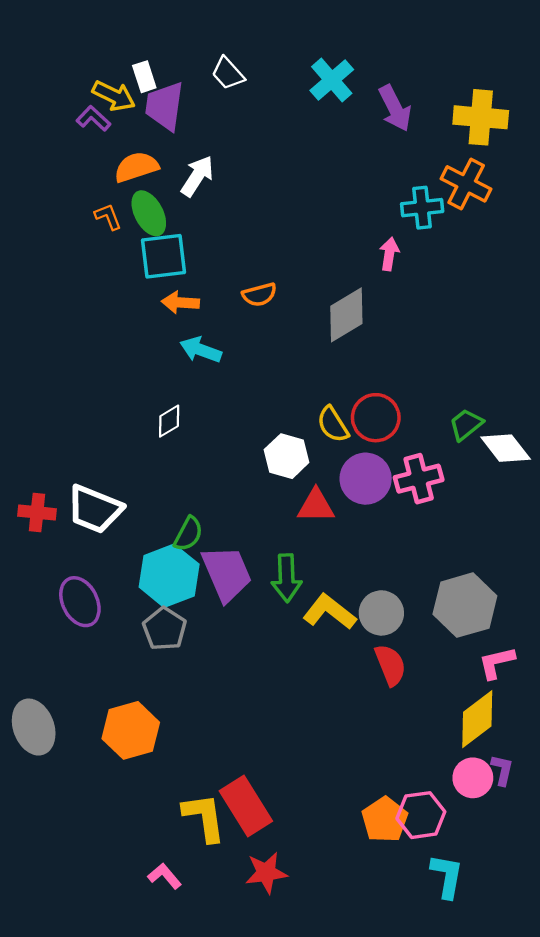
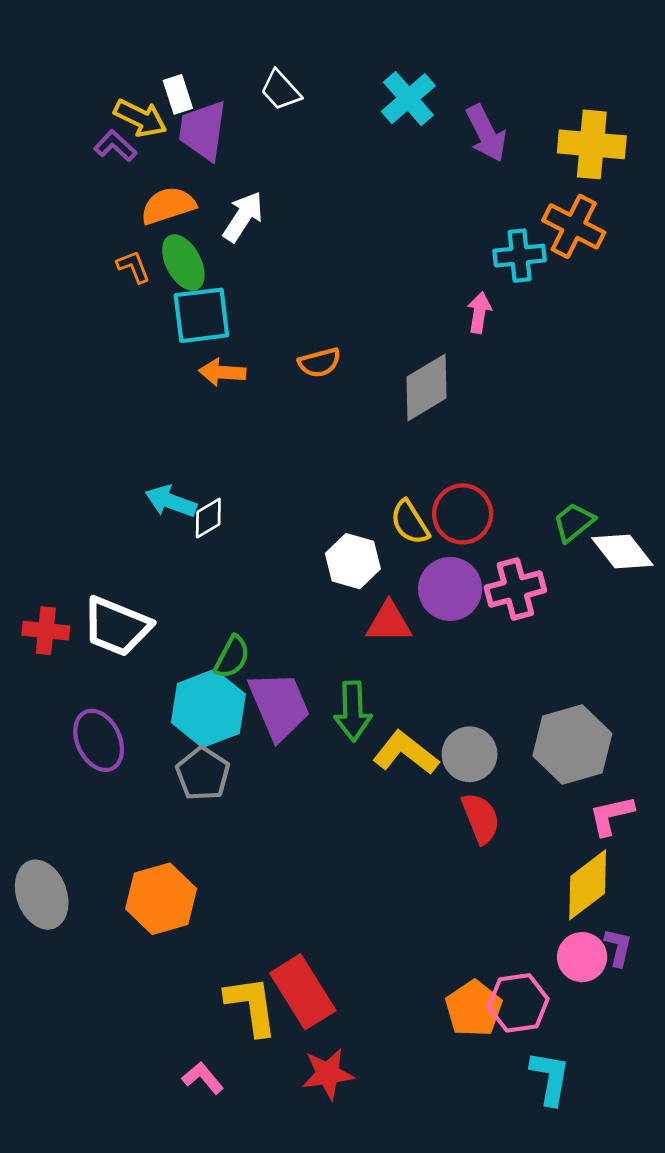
cyan arrow: (201, 350) -> (171, 501), moved

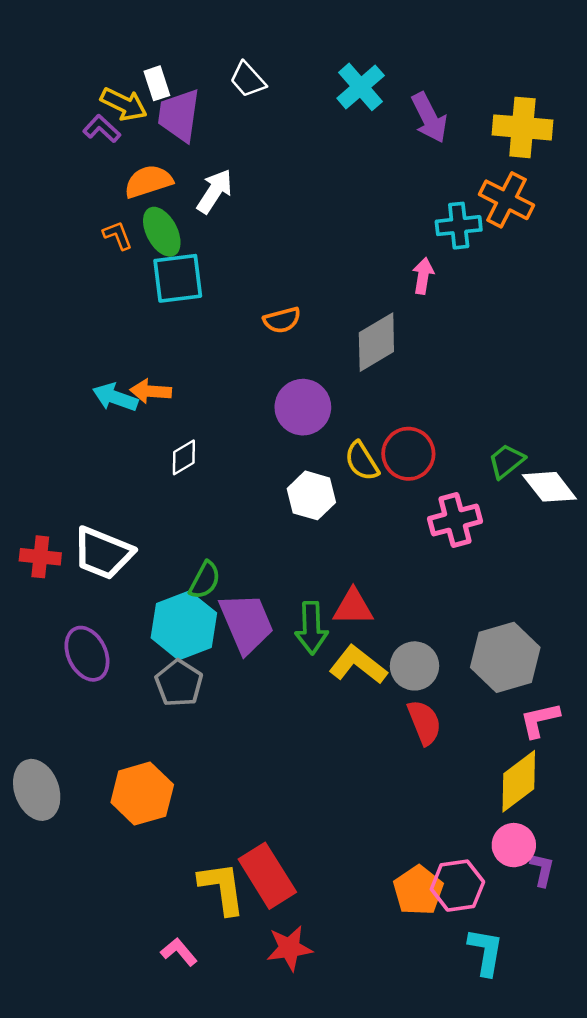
orange arrow: (222, 372) -> (151, 391), moved
cyan arrow: (171, 501) -> (115, 397), moved
purple circle: (450, 589) -> (303, 407), moved
red triangle: (389, 622) -> (353, 607), moved
purple L-shape: (618, 947) -> (542, 870), moved

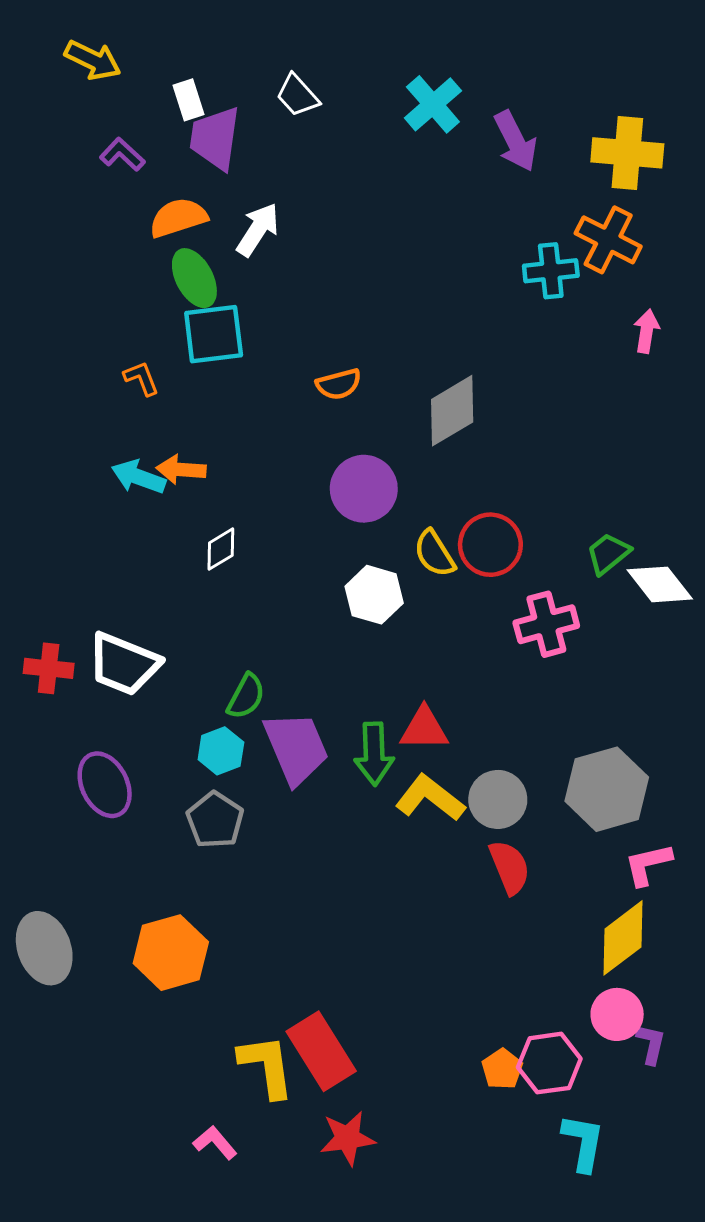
yellow arrow: (124, 104) -> (93, 60), moved
orange L-shape: (118, 235) -> (141, 378), moved
pink arrow: (423, 276) -> (647, 331), moved
cyan hexagon: (184, 625) -> (221, 751), size x0.6
orange pentagon: (418, 890) -> (502, 1069), size x0.7

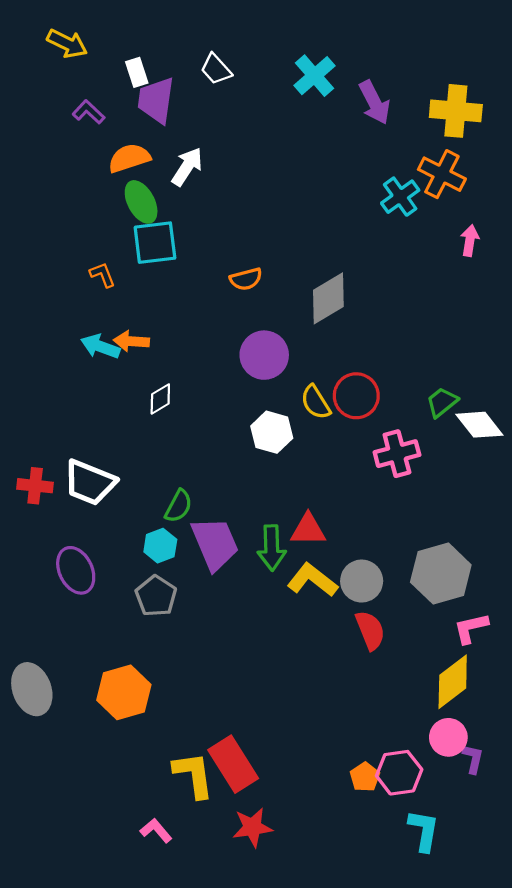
cyan cross: (551, 271) -> (400, 197), turned -30

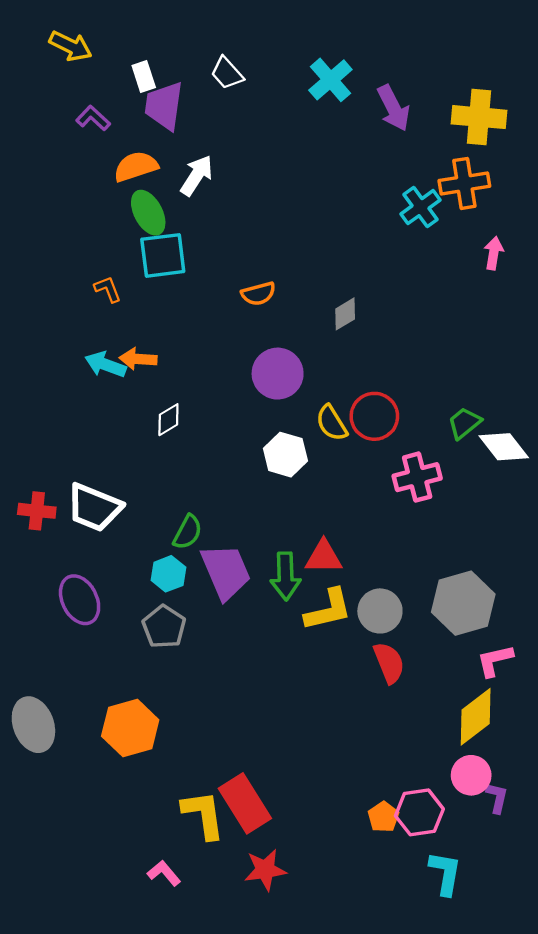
orange cross: (442, 174) -> (464, 183), turned -36
gray diamond: (328, 298) -> (345, 314), size x0.6
yellow L-shape: (312, 580) -> (328, 610), turned 129

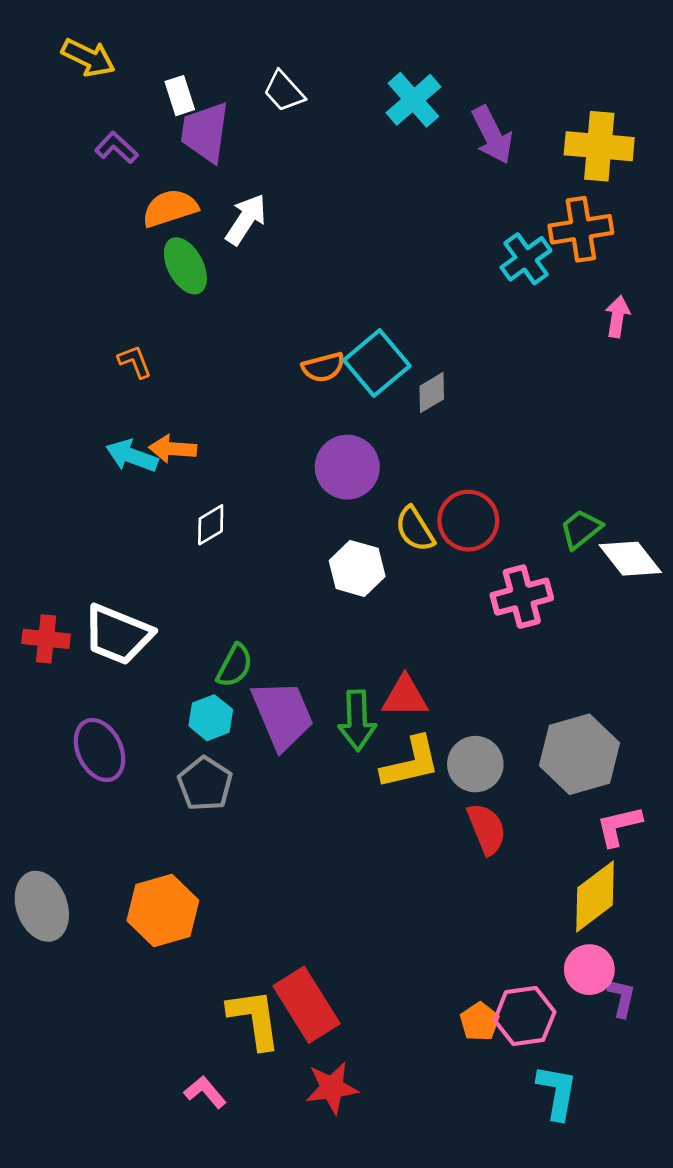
cyan square: (163, 255) -> (377, 363), moved, turned -33

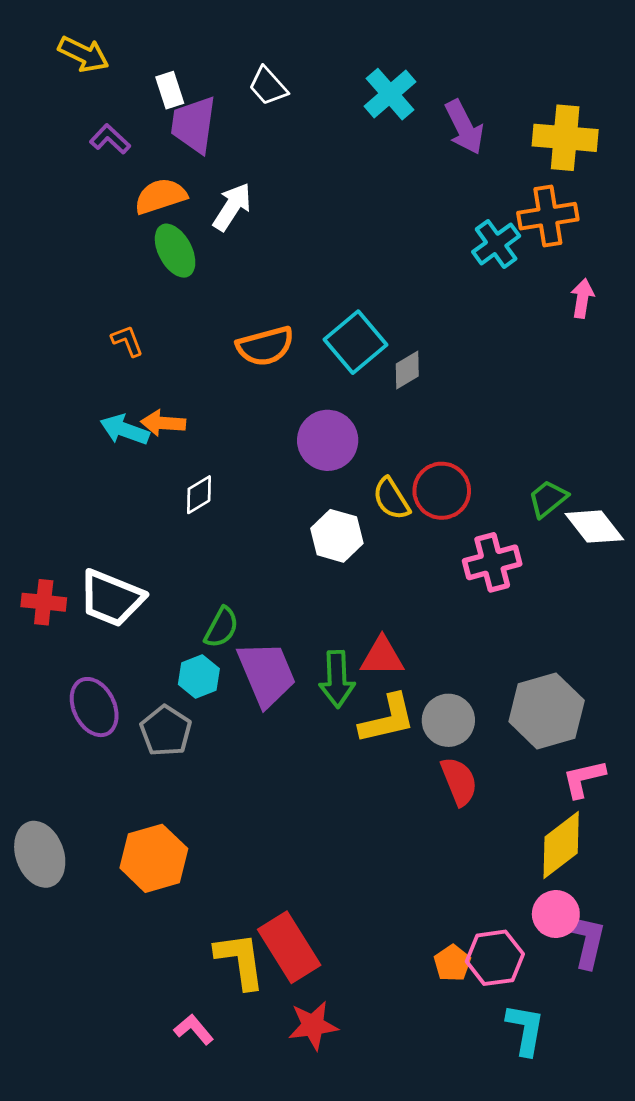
orange semicircle: (323, 367) -> (265, 346), moved, size x1.4
gray pentagon: (205, 784) -> (166, 731), moved
purple L-shape: (622, 998) -> (586, 941), size x1.5

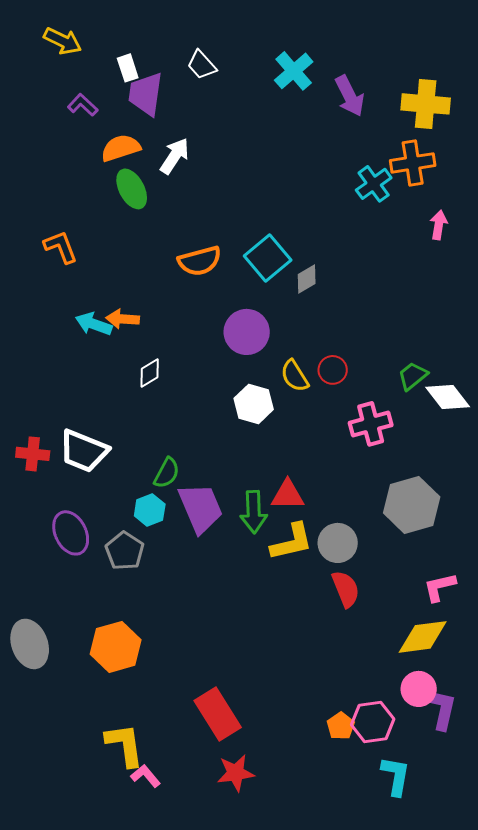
orange L-shape: (127, 341) -> (61, 247), moved, size x1.4
red circle: (442, 491) -> (333, 370), size x0.7
gray hexagon: (547, 711) -> (412, 505), moved
yellow diamond: (561, 845) -> (423, 637), turned 30
yellow L-shape: (240, 960) -> (125, 745), moved

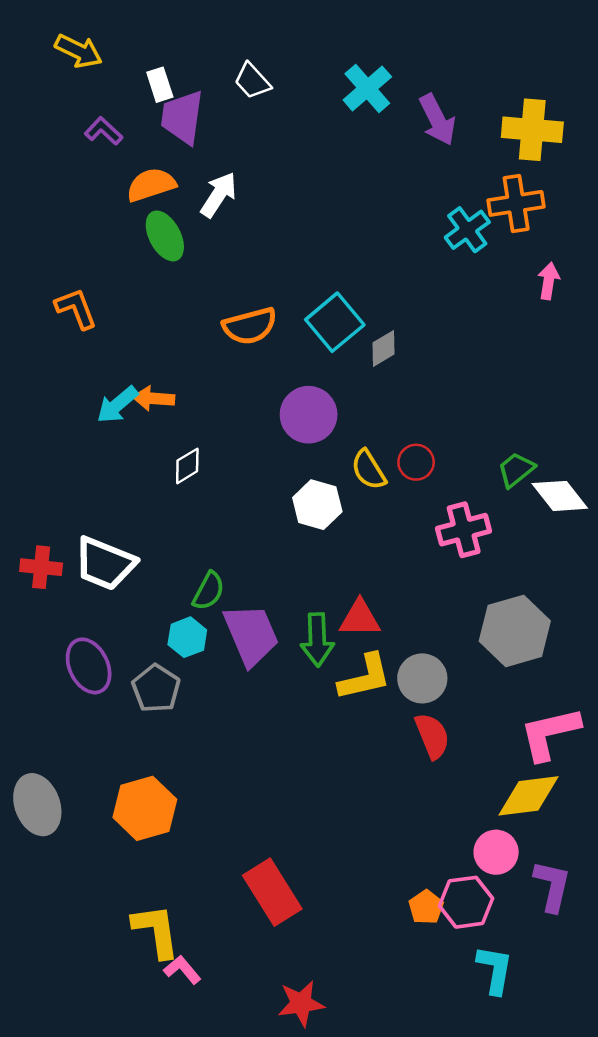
cyan arrow: (94, 324) -> (117, 405), turned -60
pink L-shape: (440, 587) -> (550, 733), size x1.5
pink circle: (419, 689) -> (496, 852), moved
red star: (236, 773) -> (301, 1003), moved

